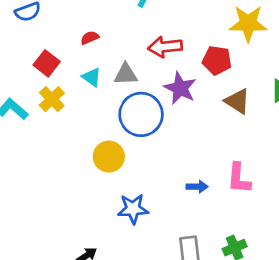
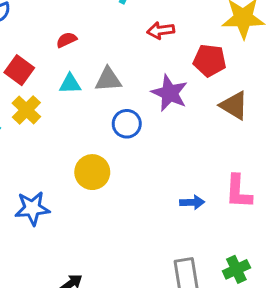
red arrow: (165, 47) -> (161, 30), moved, size x0.7
cyan triangle: (92, 77) -> (70, 84), turned -36
blue circle: (141, 114) -> (127, 124), size x0.6
blue star: (133, 209) -> (32, 208), moved

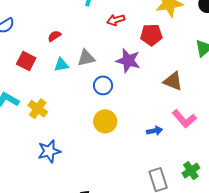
brown triangle: (234, 105) -> (173, 81), moved
yellow cross: (26, 110) -> (38, 109), moved
yellow circle: (92, 172) -> (105, 121), moved
pink L-shape: (238, 192) -> (184, 119), turned -35

